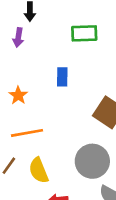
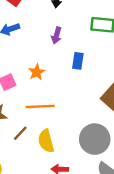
purple arrow: (18, 37) -> (56, 35), moved

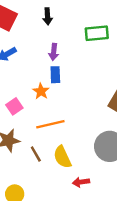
blue rectangle: (78, 61) -> (55, 75), moved
brown line: (20, 133) -> (36, 154), turned -63

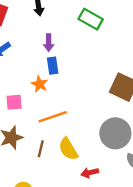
green rectangle: (97, 33) -> (91, 19), turned 40
pink square: (14, 106) -> (14, 102), turned 35
brown line: (36, 154) -> (41, 149), turned 49

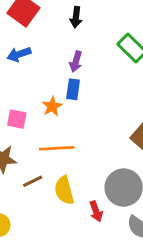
brown line: (41, 149) -> (33, 181), turned 35
red arrow: (90, 173) -> (96, 211), moved, turned -112

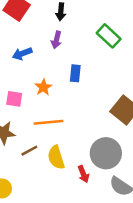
blue arrow: (19, 54) -> (22, 54), moved
purple arrow: (76, 62) -> (56, 40), moved
blue rectangle: (73, 89) -> (75, 73), moved

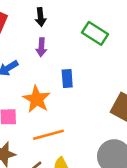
orange star: (43, 87) -> (37, 99), size x1.5

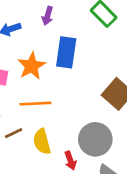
blue rectangle: (67, 79) -> (66, 52), size x1.6

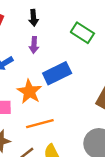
blue rectangle: (66, 52) -> (57, 73), turned 68

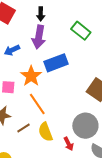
purple arrow: (34, 45) -> (39, 37), size x1.6
orange line: (40, 124) -> (37, 104), turned 65

